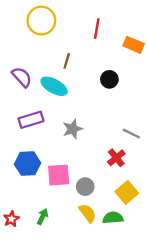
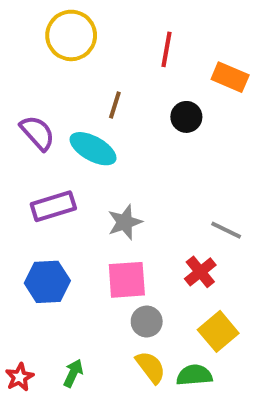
black circle: (109, 79) -> (186, 117), moved
pink square: (59, 175) -> (127, 280), moved

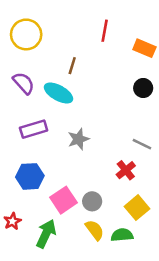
yellow circle: (71, 35) -> (26, 34), moved
black circle: (186, 117) -> (143, 88), moved
pink square: (127, 280) -> (63, 200), moved, turned -30
green arrow: (73, 373) -> (46, 234), size x1.6
red star: (20, 377) -> (12, 221), moved

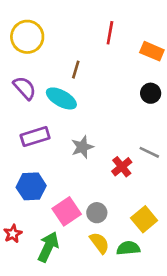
red cross: (126, 170) -> (122, 167), moved

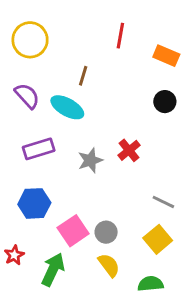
gray line: (149, 152) -> (163, 202), moved
red cross: (122, 167) -> (129, 150), moved
green semicircle: (128, 248) -> (151, 284), moved

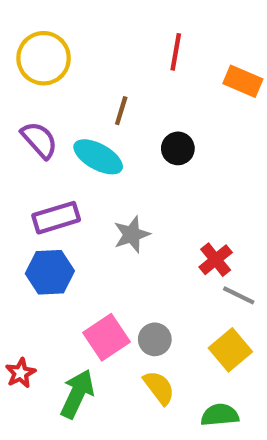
black circle: (165, 102) -> (178, 148), moved
red cross: (129, 150) -> (216, 260), moved
blue hexagon: (34, 203) -> (50, 272), moved

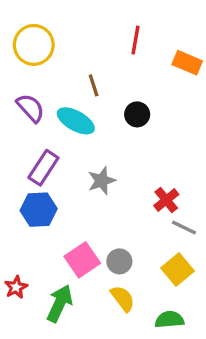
brown line: (121, 111) -> (94, 85), turned -35
purple rectangle: (56, 218) -> (43, 168), turned -40

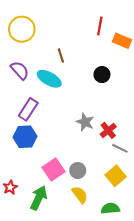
red line: (136, 40) -> (100, 26), moved
black circle: (137, 114) -> (102, 75), moved
gray star: (102, 181) -> (85, 122), moved, turned -30

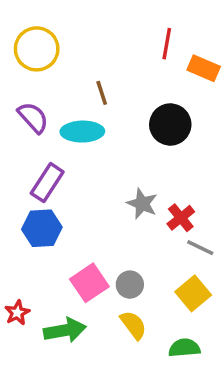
black circle: (102, 75) -> (170, 125), size x1.5
cyan ellipse: (49, 79) -> (82, 132), turned -30
green arrow: (39, 198) -> (65, 330), turned 55

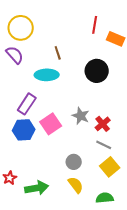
purple semicircle: (33, 117) -> (15, 55), moved
gray line: (200, 248) -> (104, 145), moved
pink square: (89, 283) -> (51, 124), moved

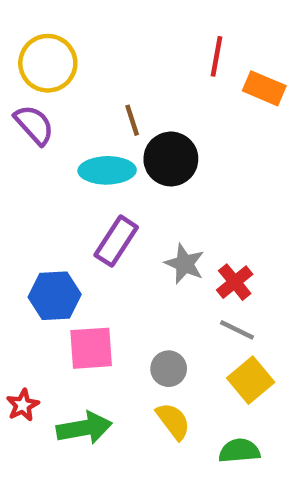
black circle: (97, 71) -> (171, 159), moved
purple rectangle: (27, 104) -> (116, 241), moved
pink square: (51, 124) -> (91, 348), moved, turned 30

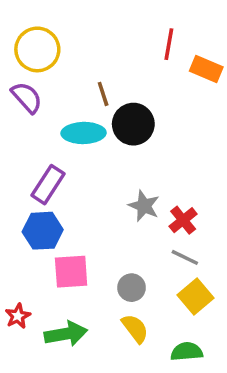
purple rectangle: (116, 241) -> (48, 185), moved

